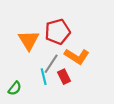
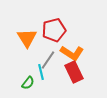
red rectangle: (64, 77) -> (74, 72), moved, size x1.5
green semicircle: (15, 88) -> (28, 83), moved

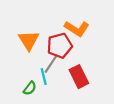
red pentagon: (54, 30) -> (60, 46), moved
orange L-shape: (72, 53) -> (77, 29), moved

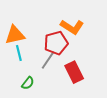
orange triangle: (29, 40) -> (15, 35), moved, turned 50
cyan line: (44, 77) -> (19, 53), moved

